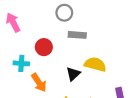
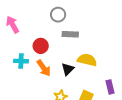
orange arrow: (39, 83) -> (44, 68), moved

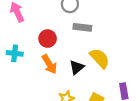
yellow semicircle: (87, 60) -> (100, 58), turned 30
cyan cross: (21, 61) -> (15, 53), moved

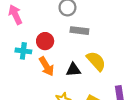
cyan cross: (15, 53) -> (23, 51), moved
black triangle: (77, 67) -> (73, 70), turned 35

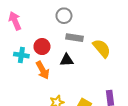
yellow semicircle: (96, 61) -> (102, 48), moved
black triangle: (73, 70) -> (67, 60), moved

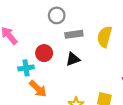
yellow semicircle: (102, 48) -> (105, 37), turned -108
orange arrow: (43, 70) -> (38, 89), moved

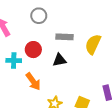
gray circle: (57, 15) -> (39, 16), moved
orange arrow: (38, 89) -> (33, 81), moved

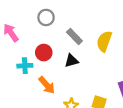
gray rectangle: (65, 37) -> (74, 37), turned 49

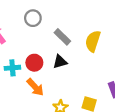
red circle: (44, 53) -> (34, 63), moved

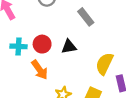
gray rectangle: (62, 37) -> (86, 17), moved
yellow semicircle: (93, 41) -> (104, 64), moved

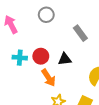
orange arrow: (40, 70) -> (49, 78), moved

